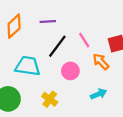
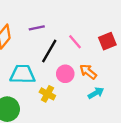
orange arrow: (101, 62) -> (88, 72), moved
yellow cross: (50, 99) -> (47, 94), moved

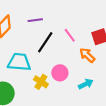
orange arrow: (88, 72) -> (87, 55), moved
pink circle: (65, 74) -> (60, 73), moved

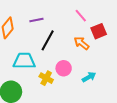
pink line: (70, 35) -> (81, 16), moved
orange arrow: (87, 55) -> (81, 43), moved

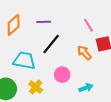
yellow cross: (46, 78) -> (36, 87), moved

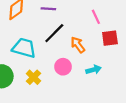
orange arrow: (84, 53) -> (78, 45), moved
cyan arrow: (86, 88) -> (94, 70), moved

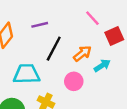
orange arrow: (78, 45) -> (82, 53), turned 105
cyan arrow: (94, 70) -> (102, 66), moved

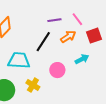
purple line: (40, 25) -> (54, 20), moved
orange arrow: (82, 53) -> (68, 37), moved

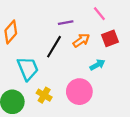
pink line: (77, 19) -> (99, 14), moved
cyan trapezoid: (19, 60) -> (28, 69), turned 65
pink circle: (57, 70) -> (79, 92), moved, size x1.5

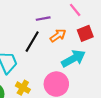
cyan arrow: (97, 65) -> (73, 59), size x1.6

